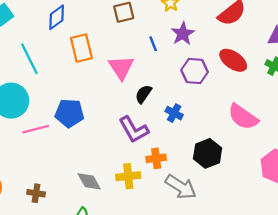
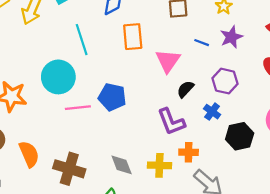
blue line: (153, 44) -> (202, 43), turned -56
purple hexagon: (195, 71) -> (225, 81), moved
black hexagon: (208, 153) -> (240, 136), moved
brown cross: (36, 193) -> (69, 169), size x1.8

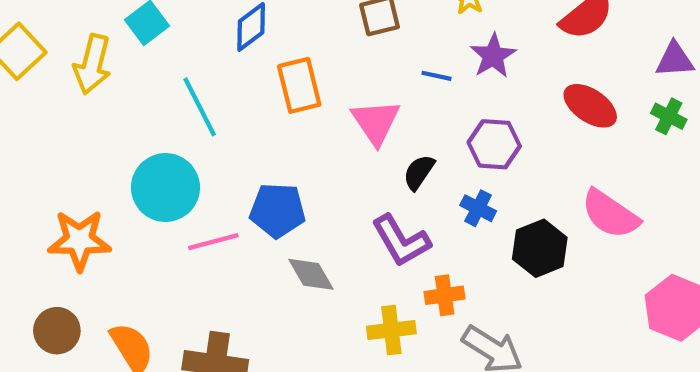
gray diamond: (122, 165) -> (311, 274), moved

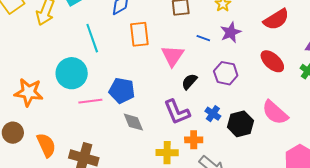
blue cross: (478, 208) -> (213, 114), moved

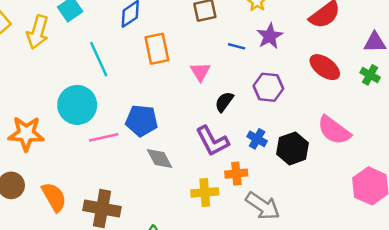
pink triangle: (172, 56) -> (200, 72), size x0.7

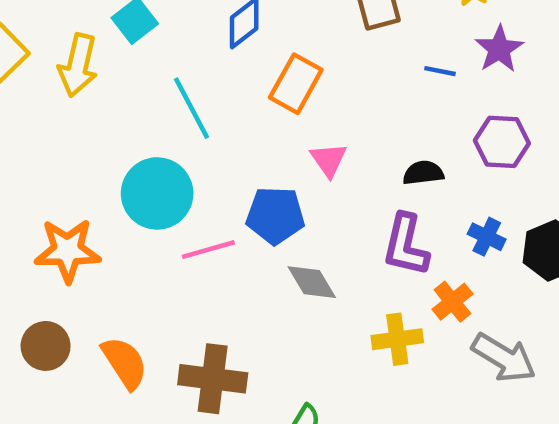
orange rectangle: (157, 49) -> (296, 84), turned 44
pink triangle: (200, 72) -> (329, 160), moved
black semicircle: (224, 102) -> (423, 173), turned 50
purple L-shape: (212, 141) -> (406, 245), turned 44
orange cross: (236, 174) -> (452, 302), turned -30

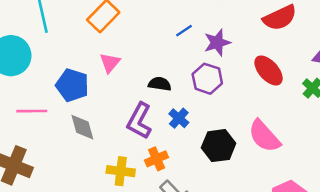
purple star: (499, 49) -> (217, 43), moved
blue line: (440, 71) -> (184, 31), turned -60
blue cross: (487, 237) -> (179, 118), moved
pink line: (208, 250) -> (32, 111), moved

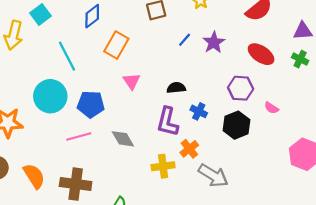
purple hexagon: (207, 79) -> (241, 88), moved
blue pentagon: (72, 85) -> (91, 104), moved
pink semicircle: (264, 136) -> (271, 108), size x0.5

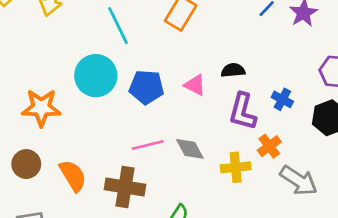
pink triangle: (132, 81) -> (195, 85), moved, turned -30
black semicircle: (176, 88) -> (233, 70), moved
pink line: (79, 137) -> (148, 145), moved
gray diamond: (123, 139) -> (190, 149), moved

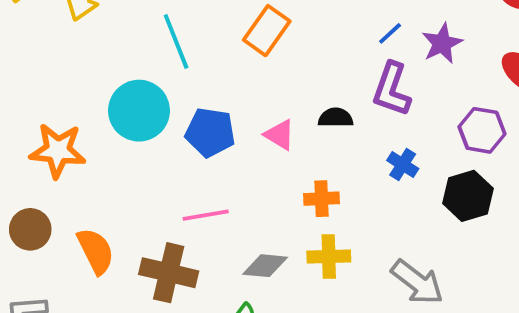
purple L-shape: (243, 111) -> (392, 89), moved
orange cross: (269, 146) -> (321, 199), moved, turned 30
gray diamond: (190, 149) -> (265, 266), moved, turned -60

